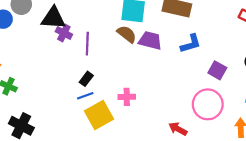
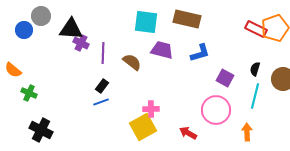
brown semicircle: (127, 34) -> (132, 62), moved
pink cross: (127, 97) -> (151, 109), moved
yellow square: (99, 115) -> (143, 127), moved

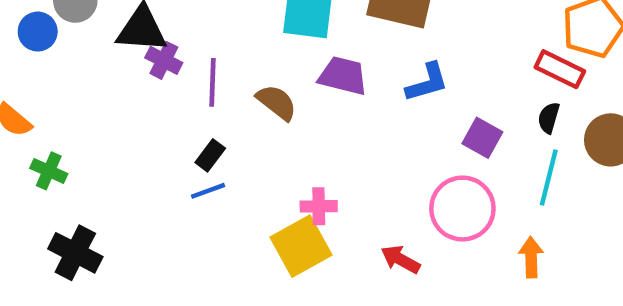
red rectangle: (256, 29) -> (560, 69), moved

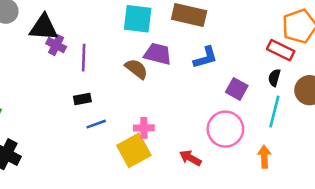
brown semicircle: (277, 102) -> (136, 69), moved
black rectangle: (210, 155) -> (82, 99), turned 42
blue line: (208, 191) -> (96, 124), moved

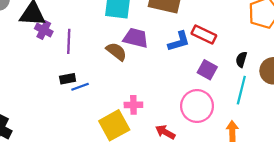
red rectangle: (281, 50) -> (204, 35), moved
blue line: (96, 124) -> (80, 87), moved
pink cross: (144, 128) -> (133, 105), moved

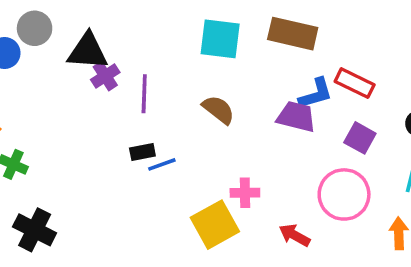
purple cross: (44, 30) -> (105, 76), turned 30
purple trapezoid: (136, 38) -> (296, 117), moved

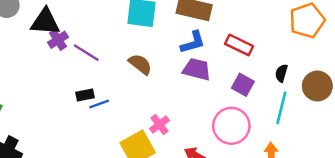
purple line: (144, 94) -> (86, 53), turned -60
blue L-shape: (316, 94) -> (193, 42), moved
pink cross: (245, 193) -> (159, 125), turned -36

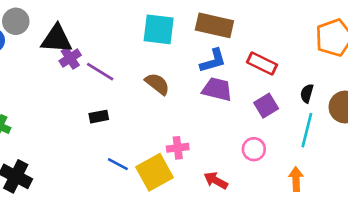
purple square: (243, 85) -> (266, 106), turned 30
blue line: (99, 104) -> (118, 164), moved, turned 48
pink cross: (159, 125) -> (178, 148), turned 30
pink circle: (231, 126) -> (254, 149), size x0.6

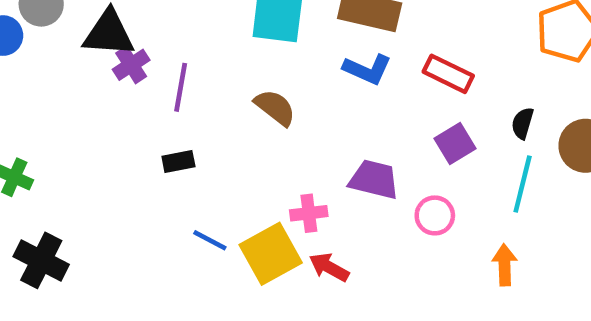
blue L-shape: (213, 61) -> (367, 69), turned 40
purple line: (100, 72) -> (181, 87), turned 68
purple trapezoid: (217, 89) -> (374, 179), moved
red arrow: (216, 180) -> (329, 267), moved

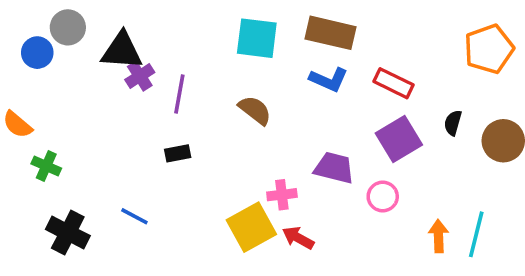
purple square: (455, 143) -> (399, 139), size x1.4
cyan line: (523, 184) -> (476, 234), moved
blue line: (210, 240) -> (134, 216), moved

